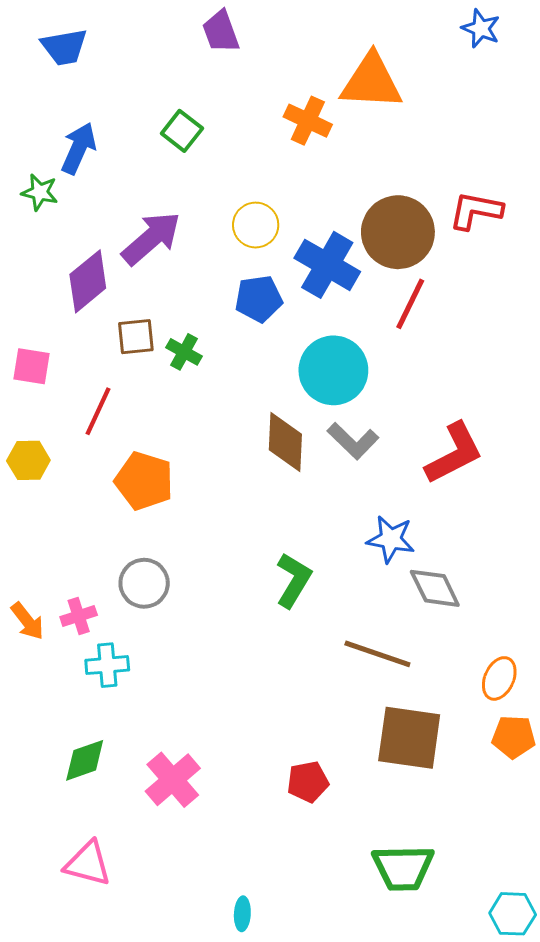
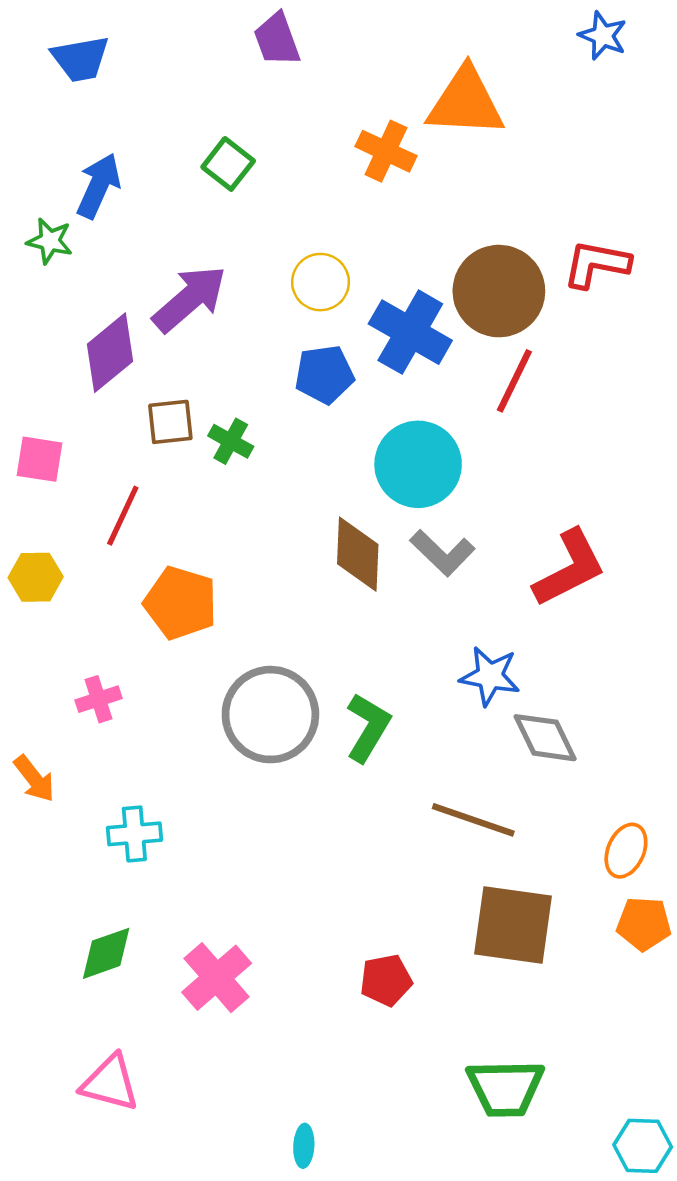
gray circle: (144, 583) -> (270, 715), moved, size x1.5
pink cross: (79, 616) -> (98, 699), moved

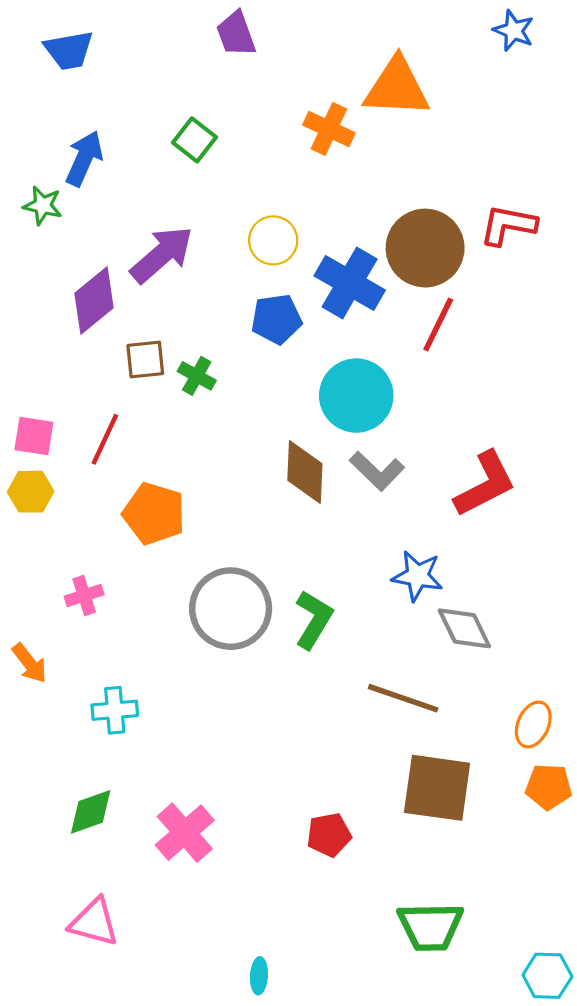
pink square: (39, 459) -> (34, 436), moved

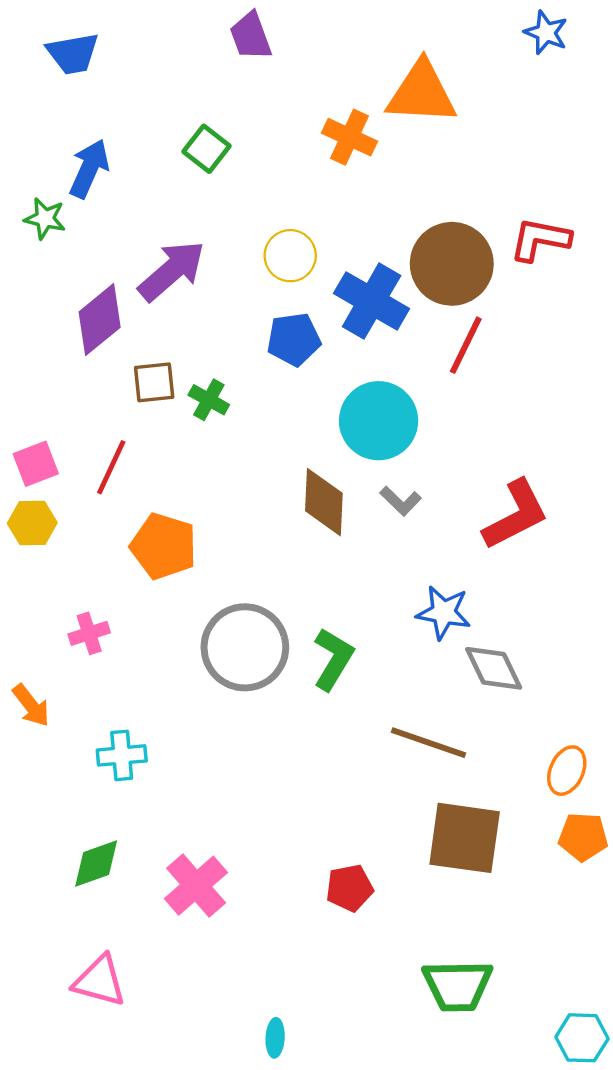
pink square: (34, 436) -> (36, 464), turned -30
gray L-shape: (377, 471) -> (401, 501), size x0.7

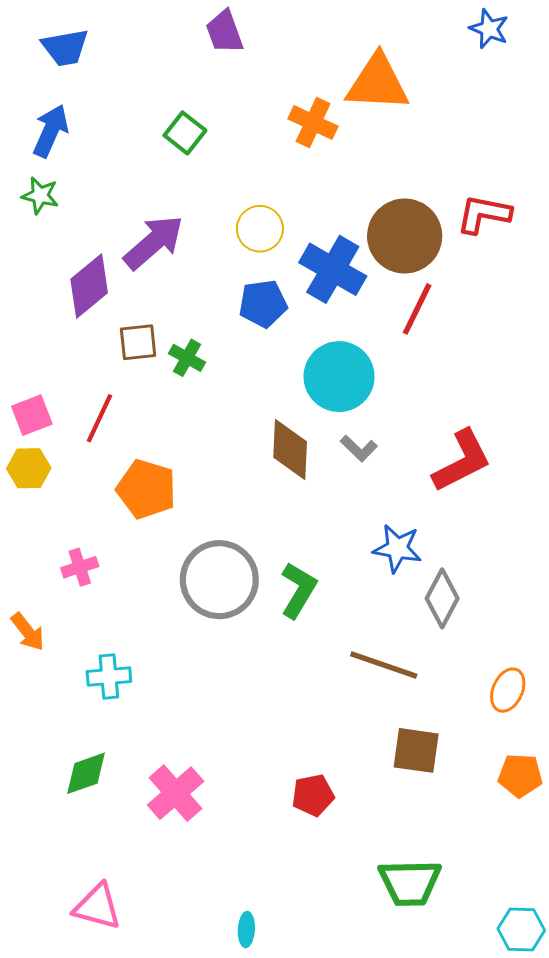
blue arrow: (89, 169) -> (51, 131), moved
gray diamond: (494, 668) -> (442, 598), turned 54
orange pentagon: (583, 837) -> (520, 775), moved
brown square: (465, 838) -> (416, 750), size x0.7
pink triangle: (100, 981) -> (97, 907), moved

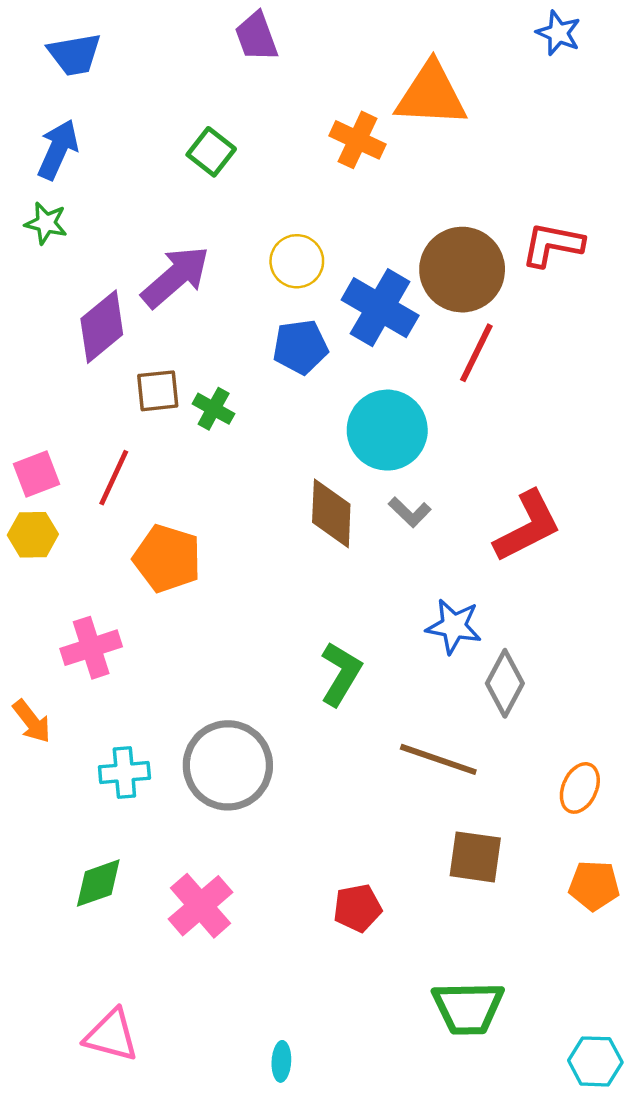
pink cross: (80, 567) -> (91, 648), size x1.4
gray circle: (219, 580) -> (228, 765), moved

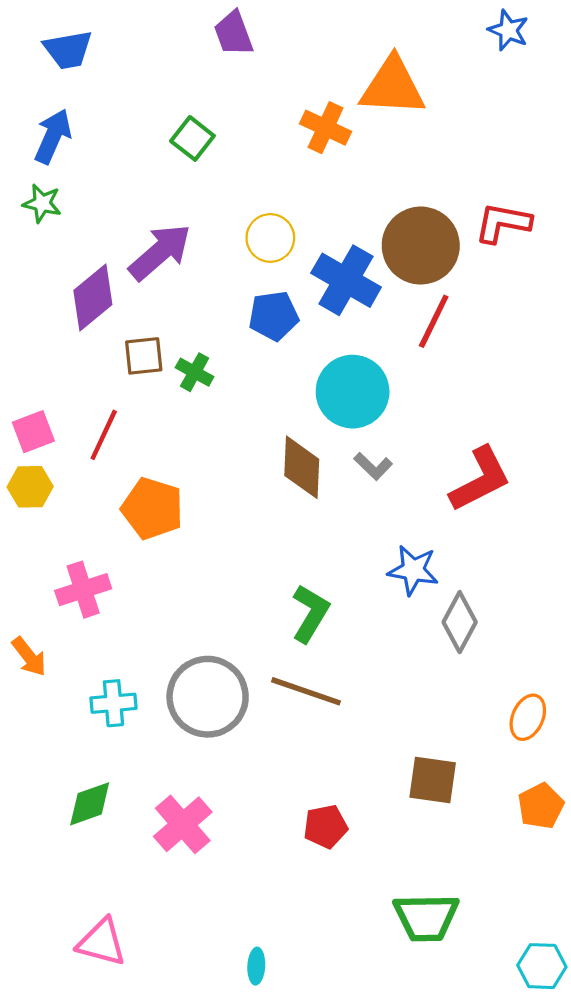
brown line: (438, 759) -> (306, 691), moved
orange pentagon: (594, 885) -> (541, 806), turned -30

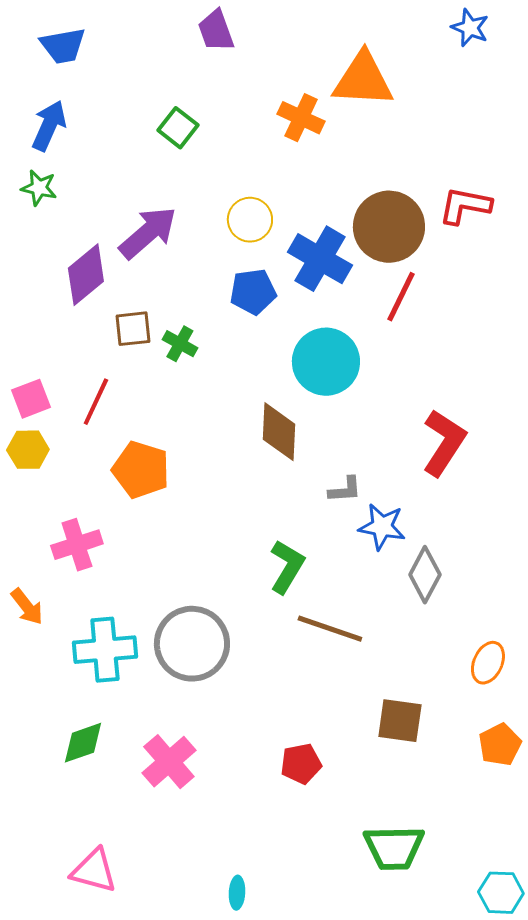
gray L-shape: (373, 466) -> (345, 490), moved, turned -48
red L-shape: (480, 479) -> (444, 443), turned -30
brown line: (306, 691) -> (330, 629), moved
cyan cross: (113, 703) -> (105, 650), size x1.5

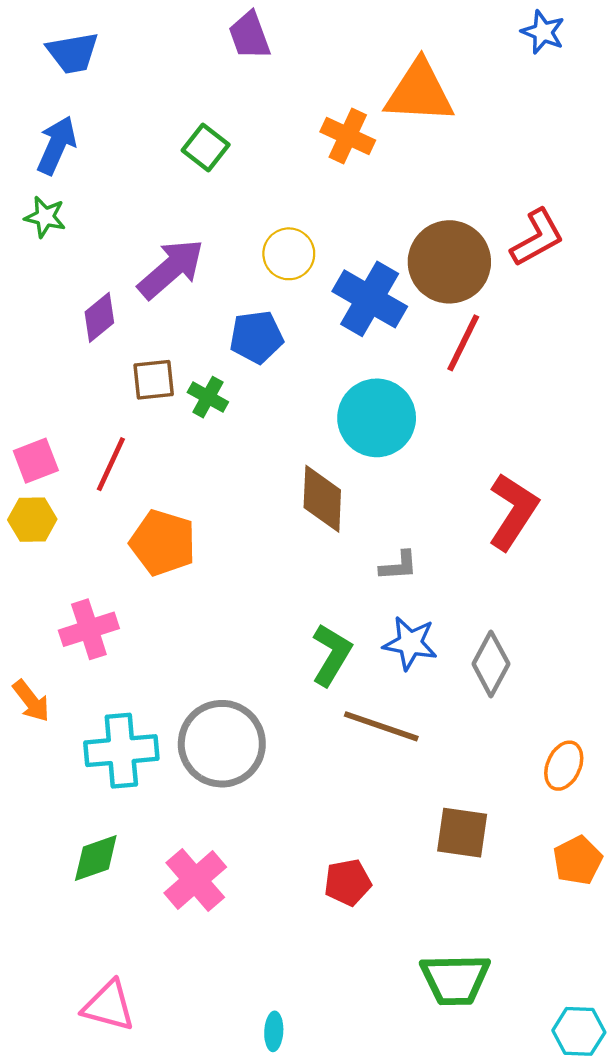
red L-shape: (465, 206) -> (537, 238), turned 140
purple diamond: (86, 275) -> (99, 317), size x0.7
blue pentagon: (253, 292) -> (256, 337), moved
blue star: (382, 527) -> (410, 643), moved

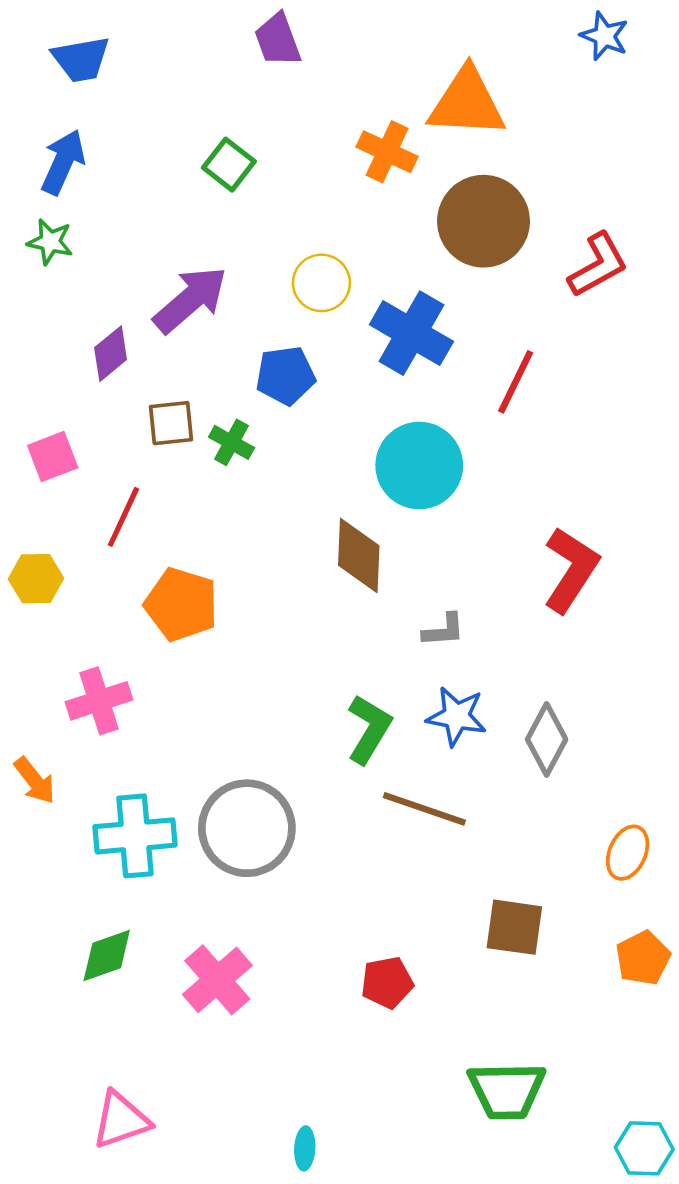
brown circle: (449, 262) -> (484, 221), moved
pink square: (36, 461) -> (53, 457), moved
pink triangle: (109, 1006) -> (121, 1120), turned -34

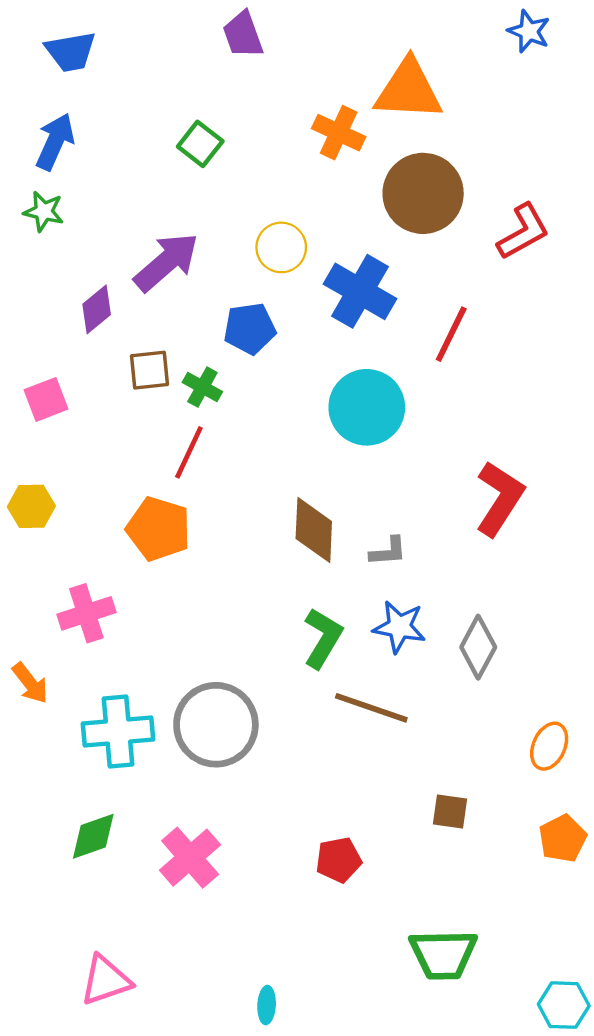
red line: (123, 517) -> (189, 452), moved
brown diamond: (359, 556) -> (314, 530), moved
brown square: (514, 927) -> (450, 811), size x0.7

